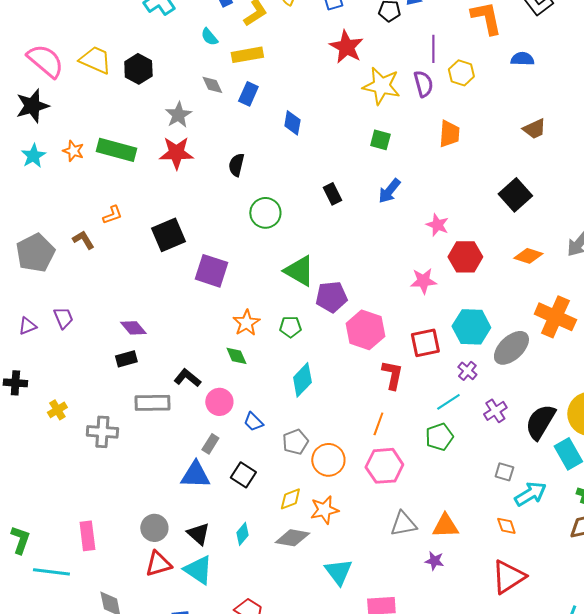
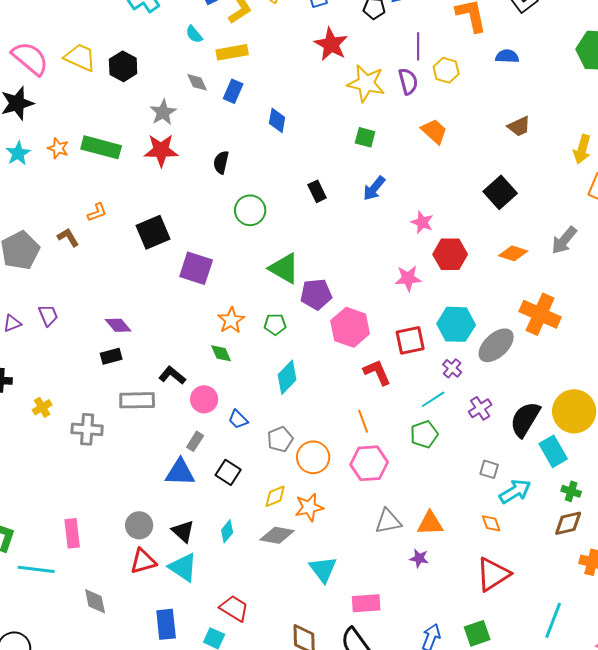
orange trapezoid: (449, 134) -> (434, 131), turned -52
red L-shape: (392, 375) -> (377, 372), turned -36
orange line: (378, 424) -> (363, 421), turned -40

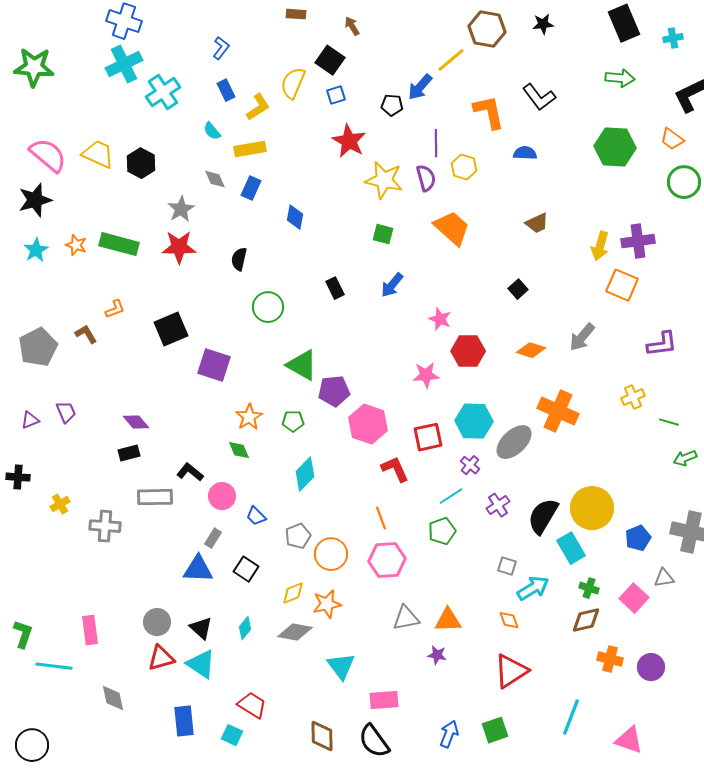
orange trapezoid: (434, 131) -> (452, 228), size x1.4
black square: (500, 192) -> (518, 289), size x0.6

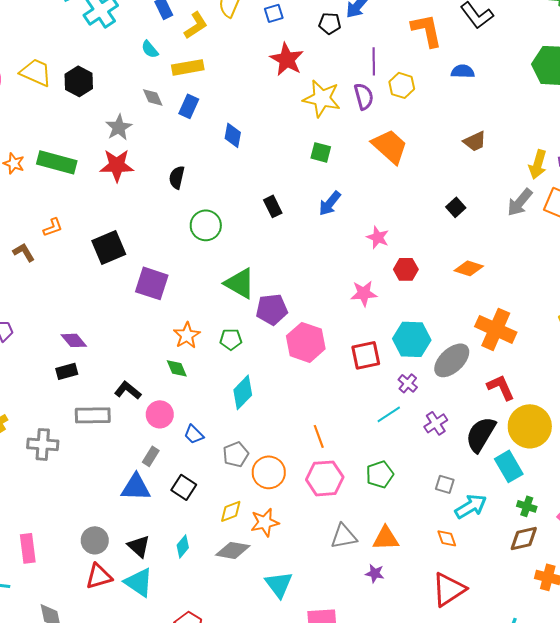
gray arrow: (582, 337) -> (520, 202), moved
red hexagon: (468, 351) -> (406, 269), size x0.7
red L-shape: (395, 469) -> (501, 387), moved
green pentagon: (442, 531) -> (380, 474), moved

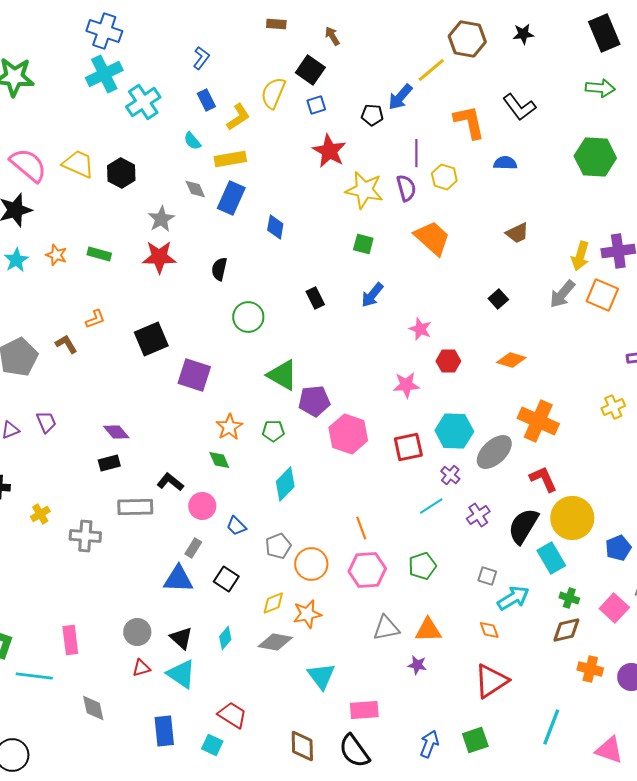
blue rectangle: (189, 106) -> (231, 198), size x1.4
green rectangle: (57, 162) -> (99, 254), size x0.6
red triangle: (99, 576) -> (141, 668), size x0.7

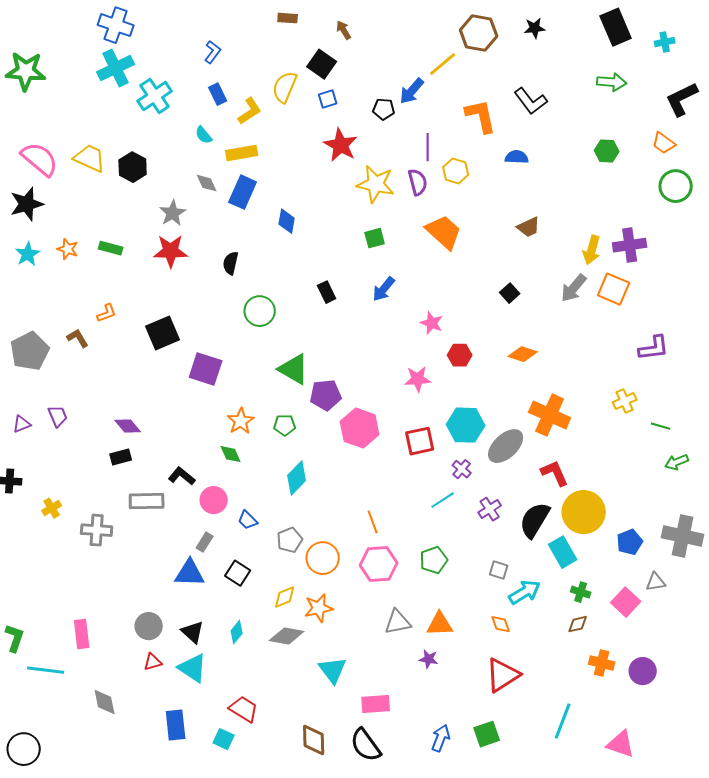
green hexagon: (595, 157) -> (607, 151), size x0.6
green square: (363, 244) -> (375, 238), turned -30
brown diamond: (566, 630) -> (578, 624), size x0.7

